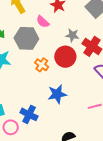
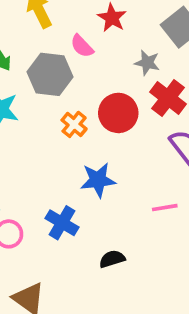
gray star: (72, 35) -> (147, 63), moved
blue cross: (29, 114) -> (62, 223), moved

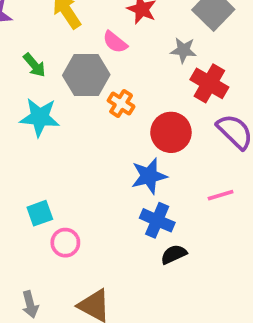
red circle: (118, 113) -> (171, 132), moved
orange cross: (74, 124) -> (121, 103), moved
blue cross: (62, 223) -> (157, 220), moved

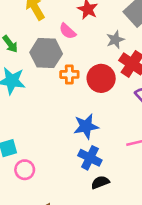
gray star: (183, 50) -> (115, 40), turned -30
orange cross: (121, 103) -> (69, 74), turned -36
red circle: (171, 132) -> (101, 78), moved

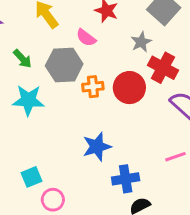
blue star: (86, 126) -> (97, 147), moved
blue cross: (90, 158) -> (126, 179), turned -30

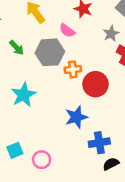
red circle: (129, 88) -> (96, 84), moved
cyan star: (28, 100) -> (24, 95), moved, turned -30
cyan square: (32, 177) -> (15, 150), moved

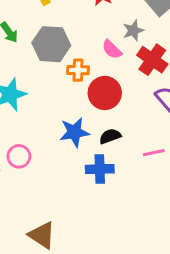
pink semicircle: (67, 30) -> (112, 49), moved
pink circle: (42, 160) -> (19, 156), moved
black semicircle: (111, 164) -> (110, 136), moved

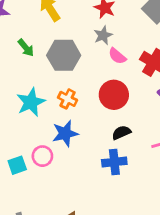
gray star: (133, 30) -> (103, 35), moved
orange cross: (78, 70) -> (68, 99), moved, turned 30
blue star: (74, 132) -> (65, 133), moved

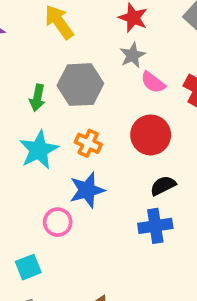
green arrow: (26, 48) -> (37, 98), moved, turned 54
cyan square: (17, 165) -> (28, 267), moved

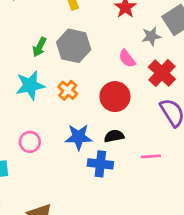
gray star: (133, 55) -> (151, 36), moved
blue star: (87, 190) -> (79, 137), moved

